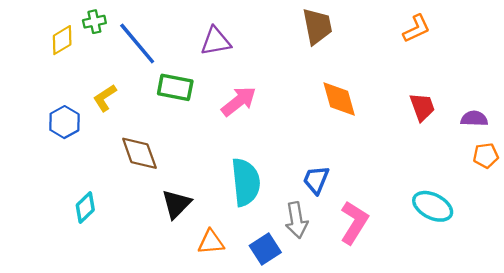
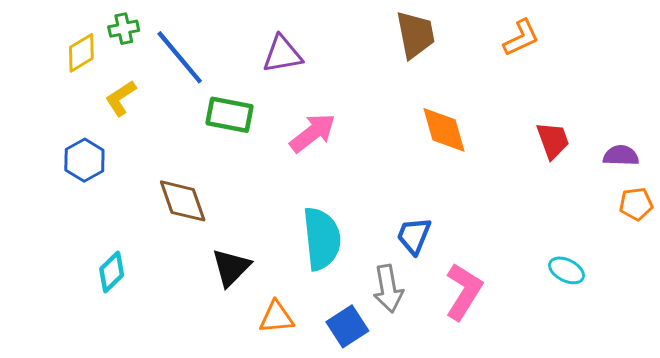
orange L-shape: (416, 29) -> (521, 38), moved
yellow L-shape: (105, 98) -> (121, 98), moved
cyan ellipse: (433, 206) -> (567, 270), size x0.7

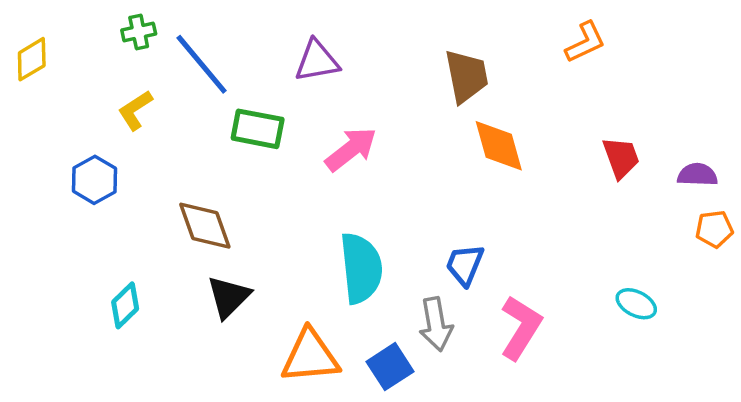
brown trapezoid: (415, 35) -> (466, 76), moved
yellow diamond: (81, 53) -> (32, 59), moved
black triangle: (231, 267) -> (229, 297), moved
orange triangle: (276, 317) -> (310, 356), size x1.5

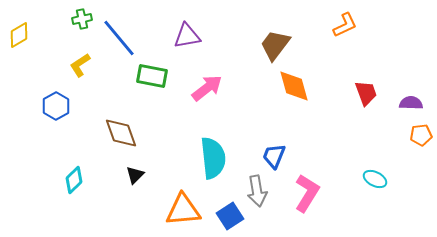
brown trapezoid: (466, 76) -> (275, 45), turned -132
black triangle: (229, 297) -> (135, 175), size x0.7

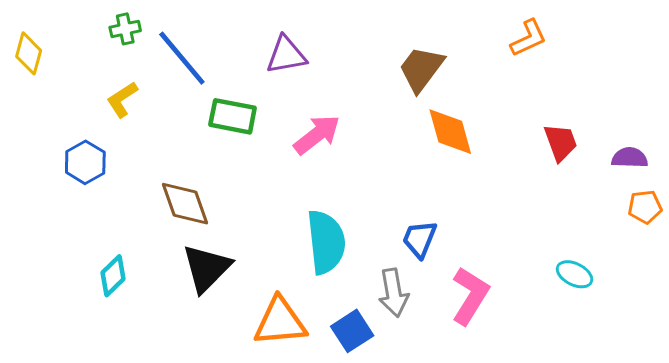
yellow diamond: (19, 35) -> (29, 53), turned -44
black triangle: (135, 175) -> (206, 268), size x1.8

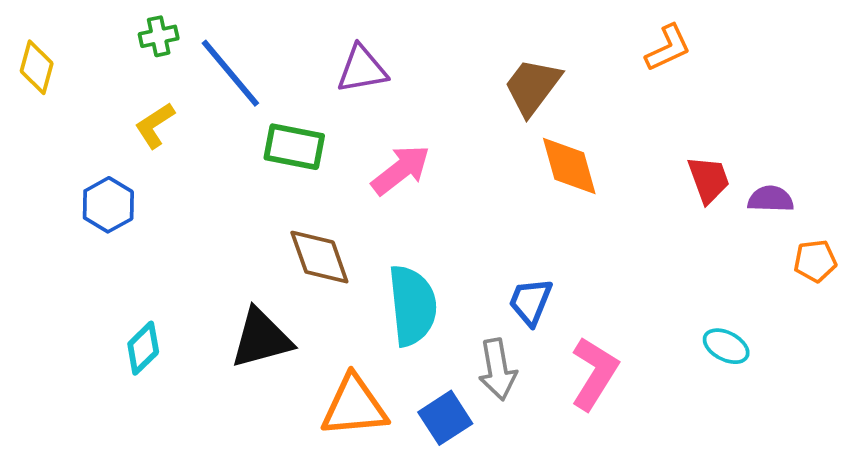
purple semicircle: (630, 158) -> (771, 199), moved
brown diamond: (185, 204) -> (319, 257), moved
black triangle: (206, 268) -> (261, 338), turned 30

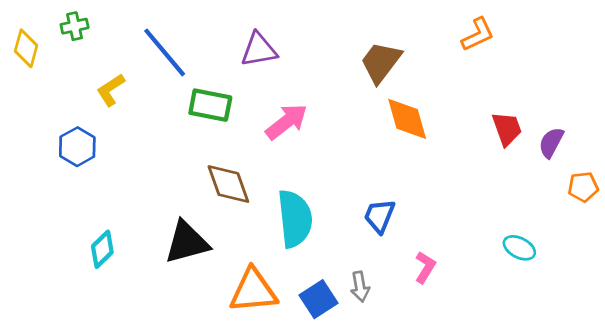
green cross: (159, 36) -> (75, 26), moved
purple semicircle: (771, 199) -> (551, 143), turned -64
gray arrow: (498, 369) -> (360, 287), moved, size x0.7
pink L-shape: (594, 373) -> (425, 267), size x0.6

